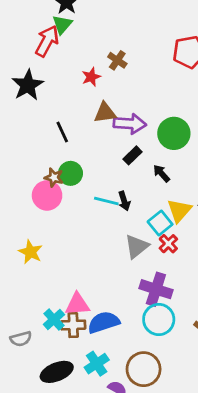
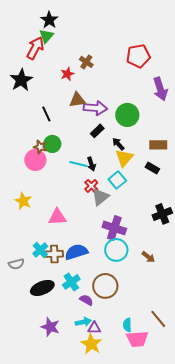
yellow triangle: (179, 211) -> (124, 158), moved
red cross: (168, 244) -> (91, 186), moved
pink triangle: (77, 304) -> (57, 217), moved

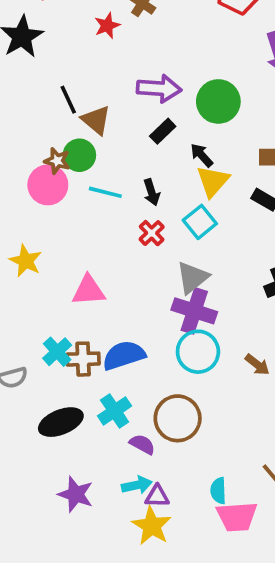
brown triangle: (77, 100) -> (96, 120), moved, turned 48
cyan line: (78, 164) -> (105, 192), moved
gray triangle: (100, 197) -> (192, 278), moved

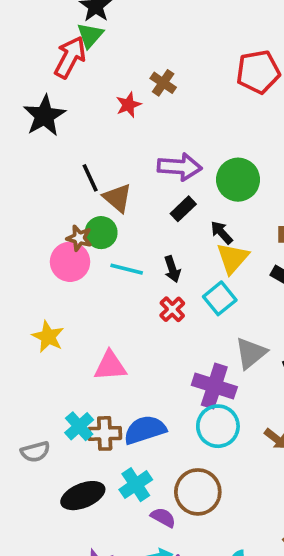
gray triangle: (192, 278) -> (251, 353), moved

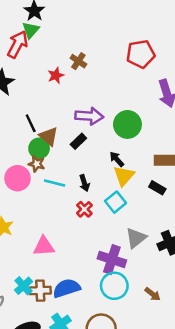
black rectangle: (183, 209) -> (78, 141), moved
green circle: (101, 233) -> (39, 148), moved
brown star: (79, 238) -> (37, 164), moved

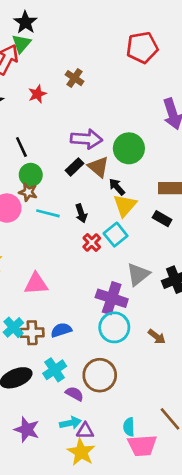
red pentagon: (141, 54) -> (142, 48), moved
red star: (56, 75) -> (37, 94), moved
brown triangle: (49, 136) -> (98, 167), moved
red cross: (84, 209) -> (92, 243), moved
blue semicircle: (67, 288) -> (61, 330), size x0.7

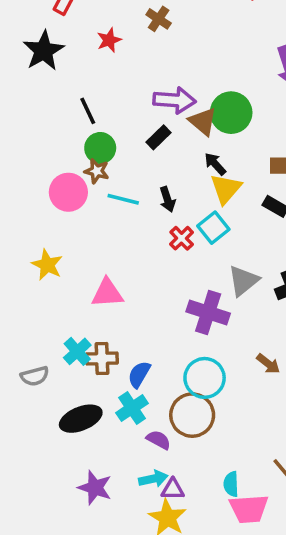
brown triangle: (98, 167) -> (203, 121), moved
cyan circle: (114, 327) -> (205, 378), moved
blue semicircle: (61, 330) -> (139, 374), moved, turned -42

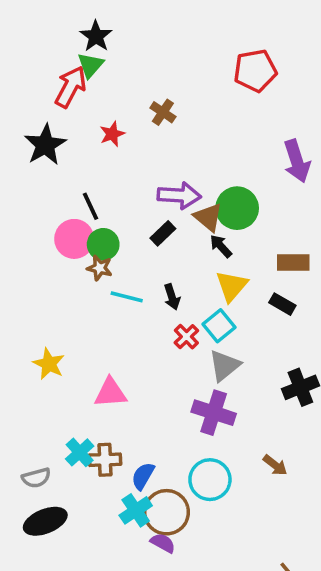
black arrow: (215, 164) -> (221, 246), moved
pink circle: (68, 192) -> (74, 239), moved
gray triangle: (243, 281) -> (224, 366), moved
brown circle: (192, 415) -> (167, 512), moved
black ellipse: (81, 419) -> (45, 521), moved

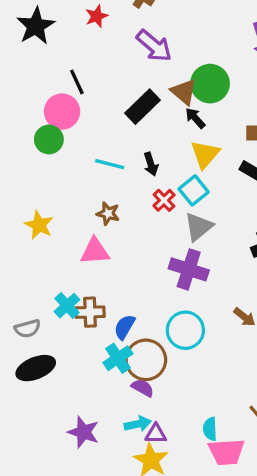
purple arrow: (179, 195) -> (154, 46), moved, turned 36
black rectangle: (163, 233) -> (143, 107), size x1.5
green circle: (103, 244) -> (49, 139), moved
brown star: (100, 268) -> (108, 213), moved

